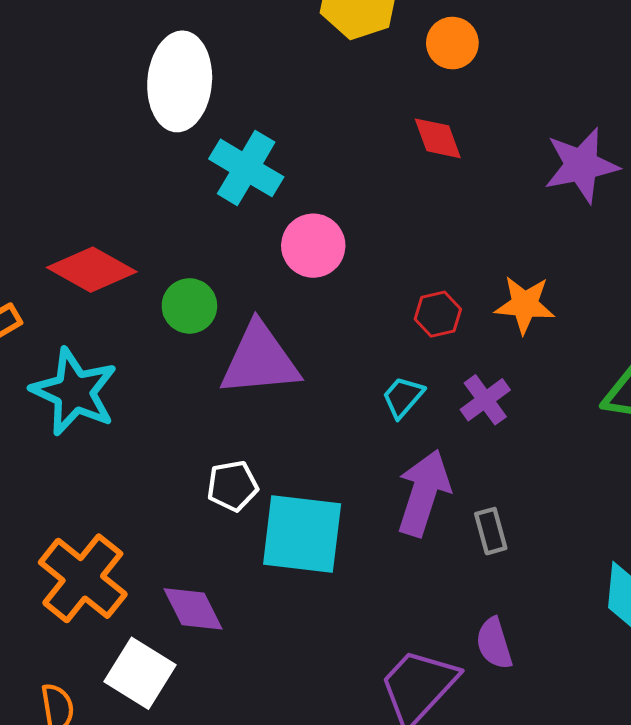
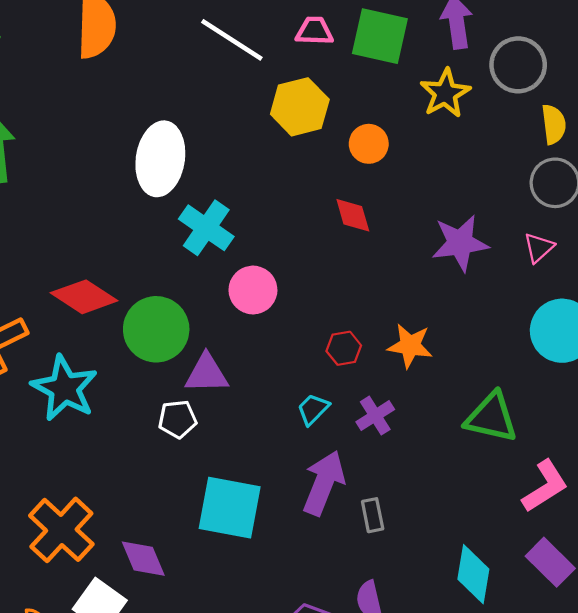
green circle: (189, 306) -> (156, 329), size x1.6
purple triangle: (260, 360) -> (207, 374), size x0.7
white pentagon: (232, 486) -> (177, 419), moved

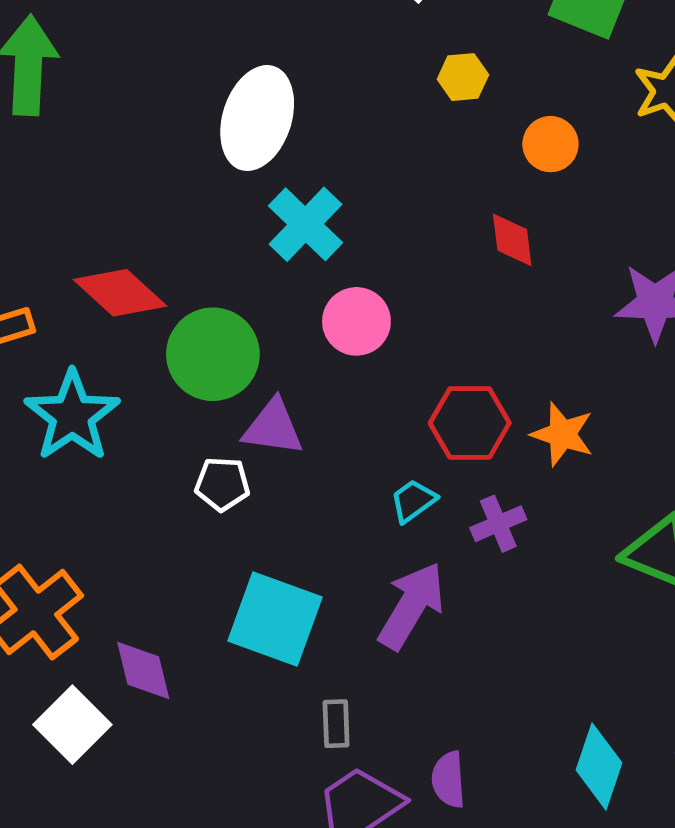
yellow hexagon: (300, 107) -> (463, 77), size x0.6
red hexagon: (344, 348) -> (470, 423), size x1.6
gray rectangle: (373, 515) -> (336, 724), moved

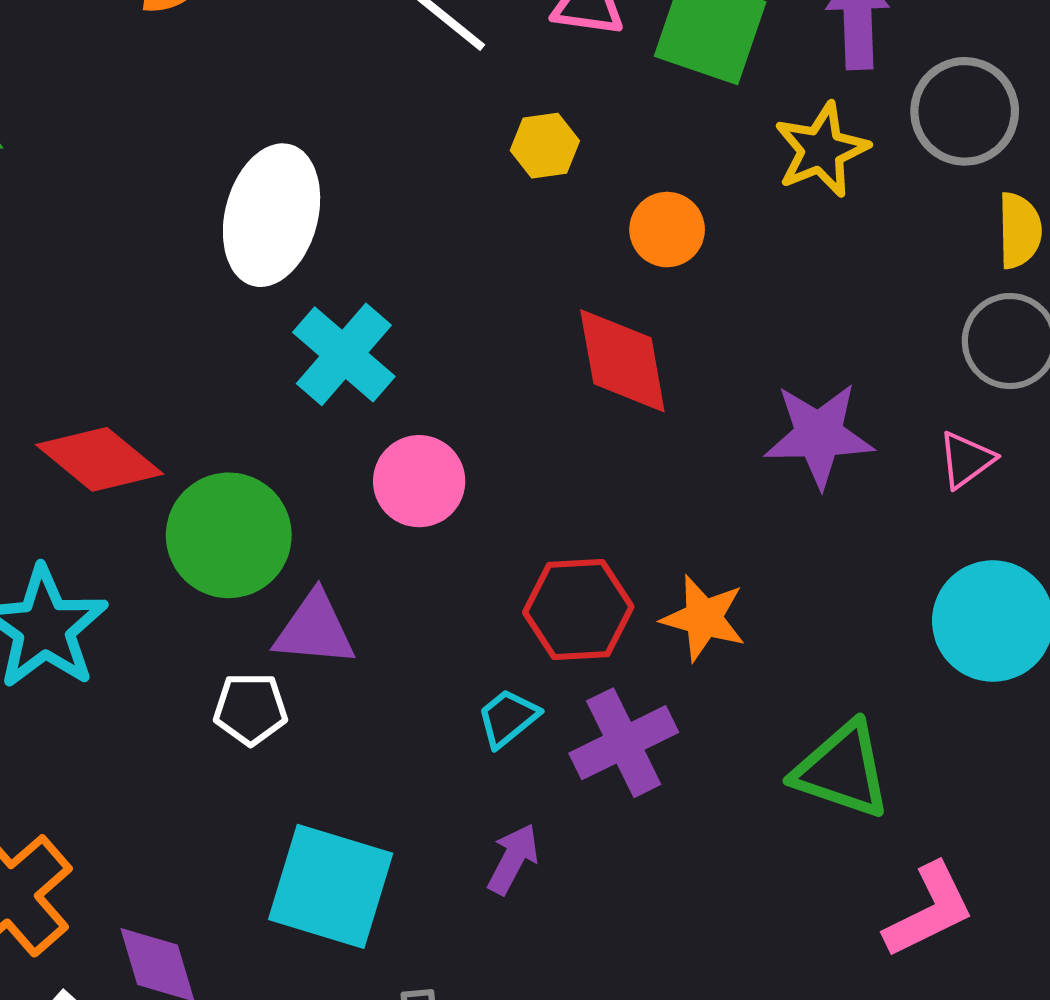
red diamond: (512, 240) -> (622, 361), size x1.5
purple cross: (498, 524) -> (624, 743), size x1.4
purple arrow: (411, 606) -> (513, 859), size x0.6

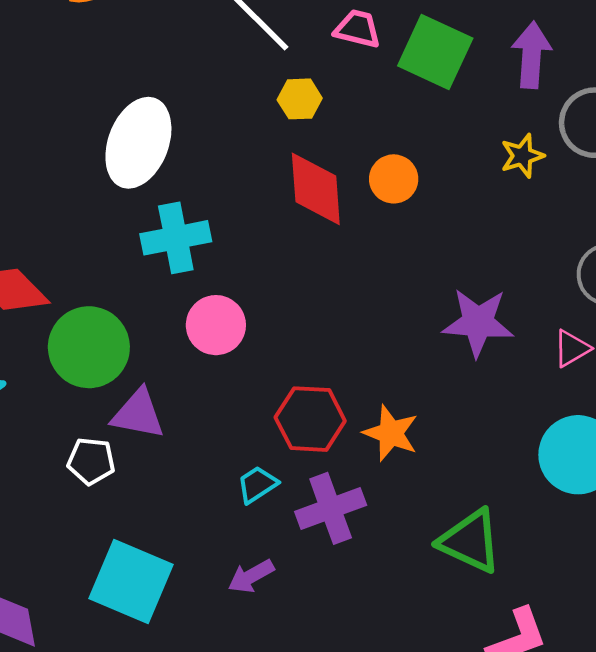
yellow hexagon: (545, 146) -> (300, 99), moved
yellow star: (821, 150) -> (522, 156), moved, size x0.7
cyan cross: (344, 354) -> (176, 238), turned 32
red diamond: (622, 361) -> (316, 189), moved
purple arrow: (513, 859) -> (251, 576), turned -153

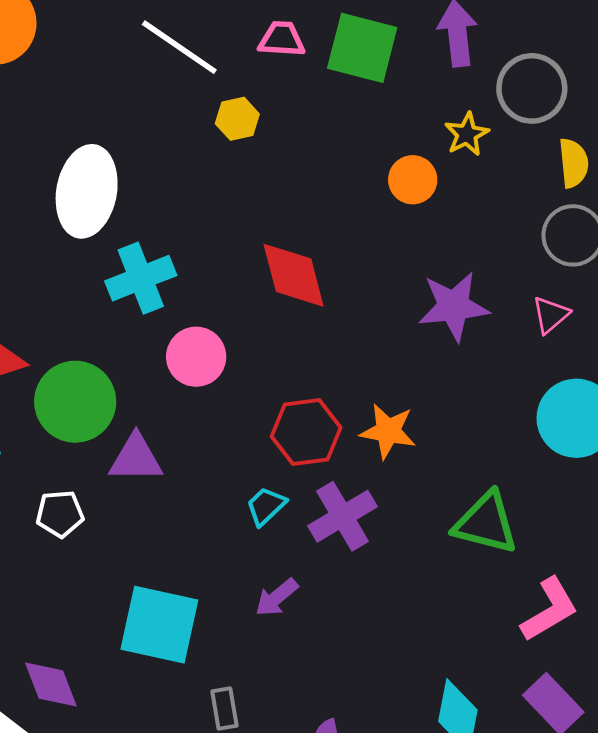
orange circle: (394, 179) -> (413, 180), moved
red diamond: (316, 189) -> (294, 275), moved
white pentagon: (91, 461) -> (60, 514), moved

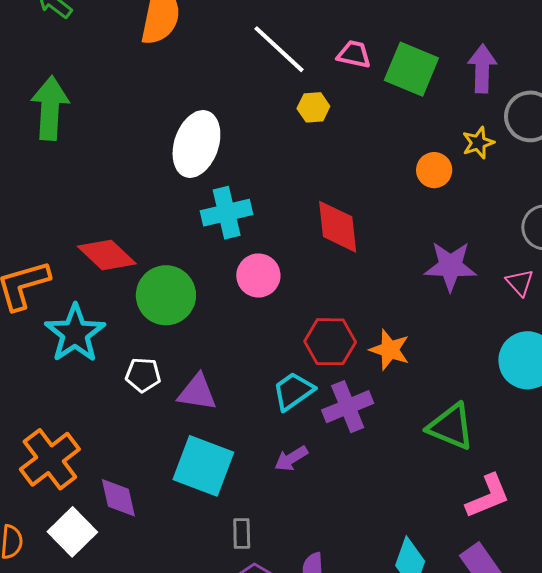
pink triangle: (551, 315) -> (520, 283), turned -40
purple triangle: (136, 458) -> (197, 392), moved
cyan trapezoid: (266, 506) -> (293, 391), size x1.4

